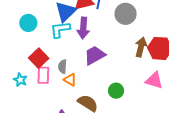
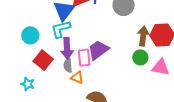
cyan circle: (28, 23) -> (30, 35), moved
purple arrow: (83, 28) -> (67, 48), moved
pink rectangle: (43, 75) -> (84, 58), moved
green circle: (116, 91) -> (140, 57), moved

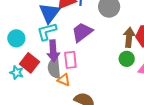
purple trapezoid: (98, 50) -> (82, 32), moved
gray semicircle: (68, 65) -> (54, 68), size x1.5
cyan star: (28, 84) -> (17, 73), moved

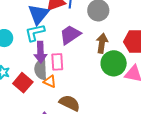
brown arrow: (129, 37) -> (102, 43), moved
green circle: (127, 59) -> (114, 63), size x1.6
red square: (29, 63) -> (23, 83), moved

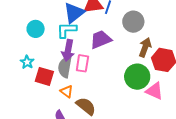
brown arrow: (102, 43) -> (145, 47), moved
orange triangle: (50, 82) -> (67, 92), moved
red square: (23, 83) -> (44, 76), turned -36

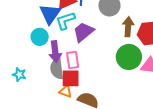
cyan circle: (36, 29) -> (40, 37), moved
cyan L-shape: (67, 30) -> (65, 21), moved
red square: (44, 76) -> (71, 78), moved

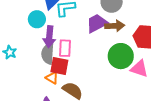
brown arrow: (128, 27) -> (115, 26), moved, turned 72
purple trapezoid: (83, 32) -> (97, 23), moved

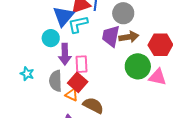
purple trapezoid: (97, 23) -> (111, 36), turned -45
gray semicircle: (48, 54) -> (56, 81), moved
red square: (59, 66) -> (78, 82), turned 36

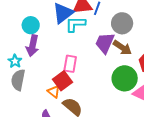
brown arrow: (129, 37) -> (122, 48), turned 30
cyan circle: (51, 38) -> (31, 25), moved
purple arrow: (65, 54) -> (33, 46), moved
gray semicircle: (56, 81) -> (18, 80), moved

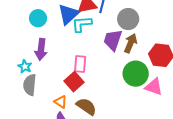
cyan circle: (31, 25) -> (38, 18), moved
brown arrow: (122, 48) -> (131, 43), turned -96
orange triangle: (54, 92) -> (61, 102), moved

